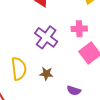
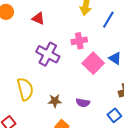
brown star: (46, 74) -> (55, 101), moved

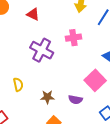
pink square: (93, 63) -> (95, 80), moved
yellow semicircle: (25, 89) -> (18, 85), size x0.6

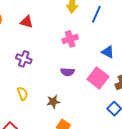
purple cross: (42, 50) -> (24, 59), moved, size x0.7
purple semicircle: (75, 100) -> (67, 72), moved

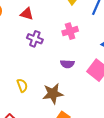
purple cross: (24, 59) -> (35, 39), moved
brown star: (53, 102) -> (53, 94), size x1.5

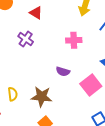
purple cross: (35, 39) -> (26, 39), moved
yellow semicircle: (22, 85) -> (13, 94), moved

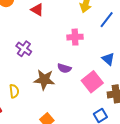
purple cross: (26, 39) -> (24, 49), moved
brown star: (42, 97) -> (44, 80), moved

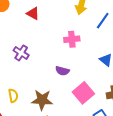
brown star: (44, 80) -> (42, 100), moved
pink square: (92, 82) -> (83, 93), moved

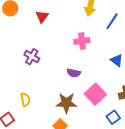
red triangle: (33, 13) -> (42, 17), turned 40
brown star: (42, 100) -> (66, 103), moved

